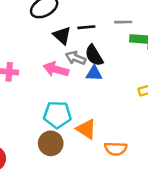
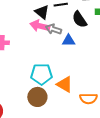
black semicircle: (94, 55) -> (79, 19), moved
pink arrow: (56, 69) -> (40, 26), moved

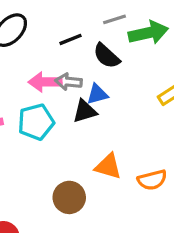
black triangle: (42, 12) -> (85, 111), moved, turned -42
cyan pentagon: (41, 74) -> (36, 122), moved

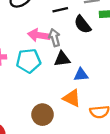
gray arrow: (69, 82) -> (54, 38), turned 60
blue triangle: (97, 94) -> (81, 75), moved

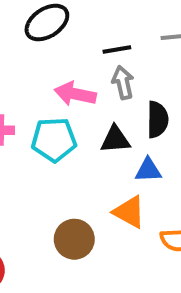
black semicircle: (83, 25) -> (158, 120), moved, turned -144
gray arrow: (54, 38) -> (123, 83), moved

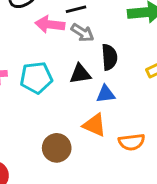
gray arrow: (123, 83) -> (82, 33), turned 140
pink arrow: (75, 94) -> (50, 24), moved

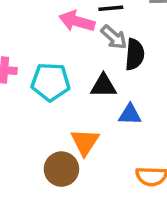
black semicircle: (109, 57) -> (135, 54), moved
orange triangle: (94, 125) -> (85, 142), moved, turned 30

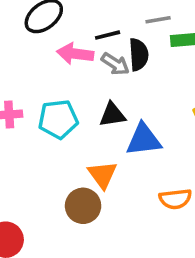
black semicircle: (135, 54) -> (139, 54), moved
blue triangle: (130, 114) -> (144, 140), size x1.5

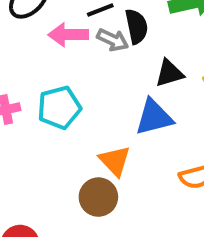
black triangle: (112, 115) -> (169, 73), moved

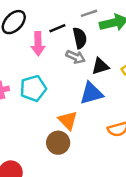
pink arrow: (68, 35) -> (38, 44), turned -90
gray arrow: (113, 40) -> (76, 57), moved

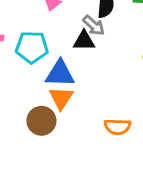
black triangle: (100, 66) -> (84, 41), moved
blue triangle: (91, 93) -> (60, 74), moved

